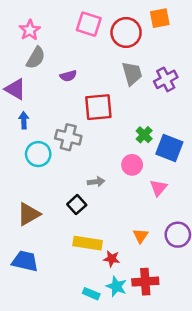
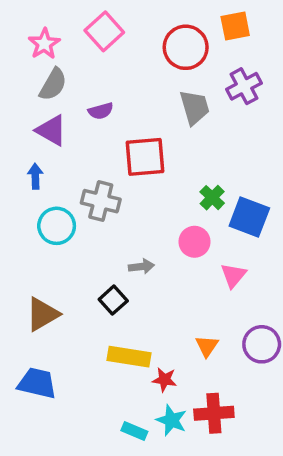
pink square: (89, 24) -> (104, 31), moved, turned 30
purple cross: (166, 79) -> (244, 86), moved
purple triangle: (15, 89) -> (51, 130), moved

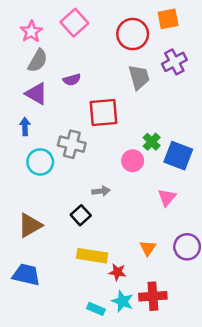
pink circle: (194, 242) -> (133, 161), moved

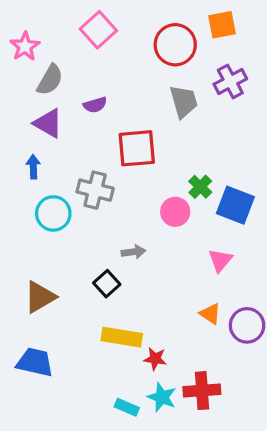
pink star: (31, 32) -> (25, 46), moved
orange triangle: (148, 248) -> (210, 314), moved, turned -30

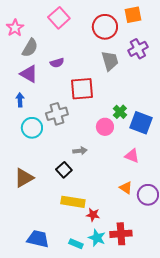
gray cross: (95, 190) -> (57, 114), turned -30
pink triangle: (220, 260) -> (132, 156), turned -49
blue trapezoid: (35, 362) -> (38, 239), moved

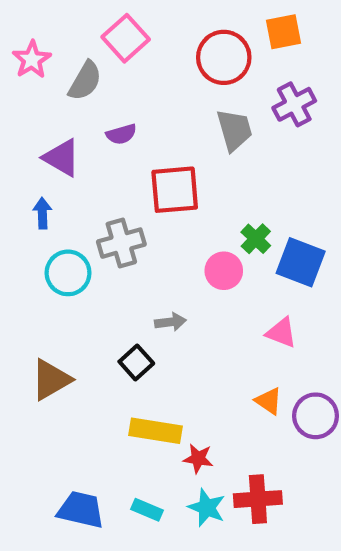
gray semicircle: (30, 48) -> (85, 81), moved
cyan rectangle: (76, 244) -> (147, 510), moved

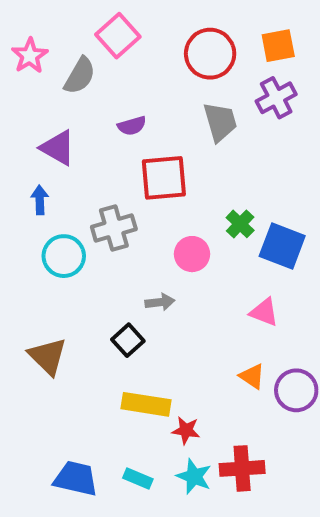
orange square: (284, 32) -> (278, 46), moved
purple semicircle: (121, 134) -> (132, 126), moved
pink circle: (224, 271) -> (192, 254), moved
brown triangle: (51, 380) -> (48, 356), turned -45

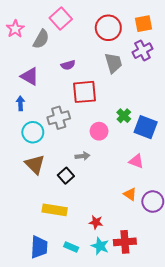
brown triangle: (48, 356) -> (35, 164), moved
yellow rectangle: (146, 404) -> (55, 210), moved
blue trapezoid: (76, 478) -> (39, 247), turned 80

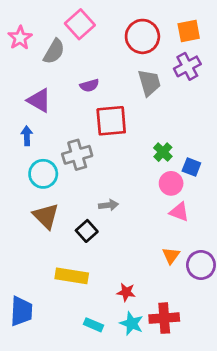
blue square: (146, 127) -> (191, 167), size x0.6
pink circle: (99, 131) -> (171, 183), moved
orange triangle: (130, 194) -> (171, 255), turned 32
blue trapezoid: (39, 247) -> (21, 311), moved

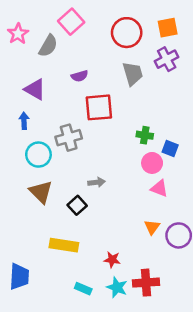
green cross: (163, 152) -> (145, 135), turned -35

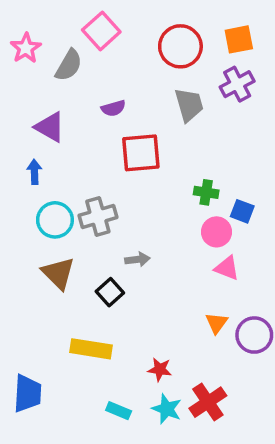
gray cross: (69, 138) -> (98, 216), moved
red cross: (146, 283) -> (208, 402), turned -30

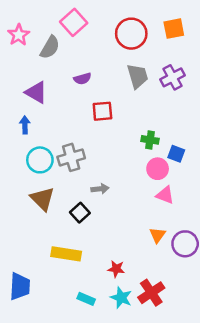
purple cross: (237, 84) -> (173, 77), moved
red square: (141, 153) -> (102, 111), size x0.7

